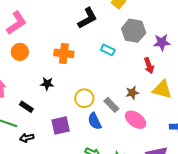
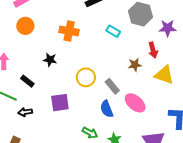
brown star: (132, 93) -> (135, 65), moved
blue semicircle: (95, 121) -> (107, 109), moved

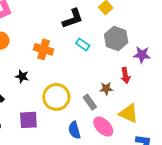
cyan rectangle: (113, 31) -> (83, 44), moved
yellow triangle: (164, 75) -> (129, 113), moved
yellow circle: (86, 77) -> (56, 97), size x1.4
gray rectangle: (112, 86) -> (90, 102), moved

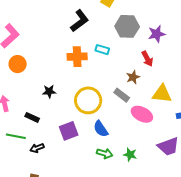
cyan rectangle: (83, 44) -> (102, 50), moved
orange cross: (44, 49) -> (77, 57), moved
blue semicircle: (74, 130) -> (101, 129), moved

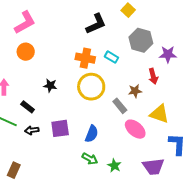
yellow circle: (88, 100) -> (91, 87), moved
blue semicircle: (101, 129) -> (92, 134), turned -138
black arrow: (37, 148) -> (32, 130), moved

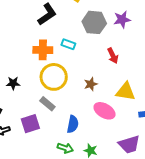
purple star: (168, 54) -> (122, 19), moved
brown star: (135, 91) -> (91, 84), moved
gray rectangle: (120, 106) -> (47, 104), moved
blue semicircle: (92, 134) -> (73, 124), moved

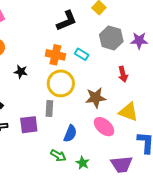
black star: (13, 83) -> (21, 72), moved
brown star: (91, 84) -> (96, 98), size x1.5
gray rectangle: (47, 104) -> (49, 109), turned 42

